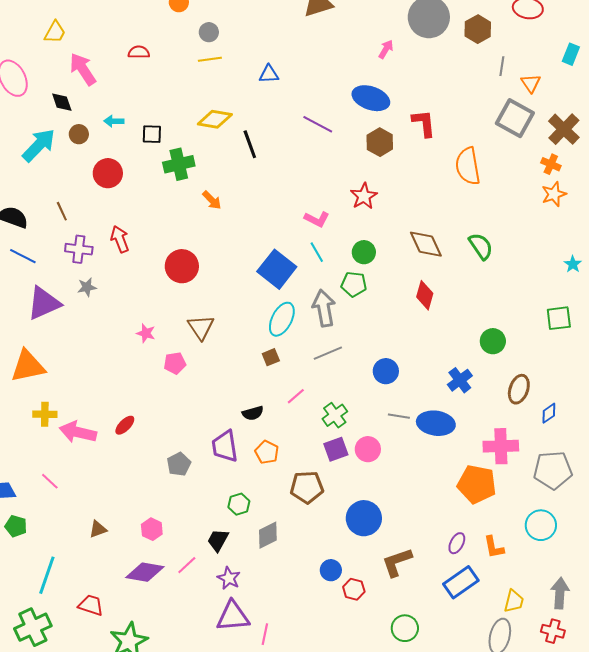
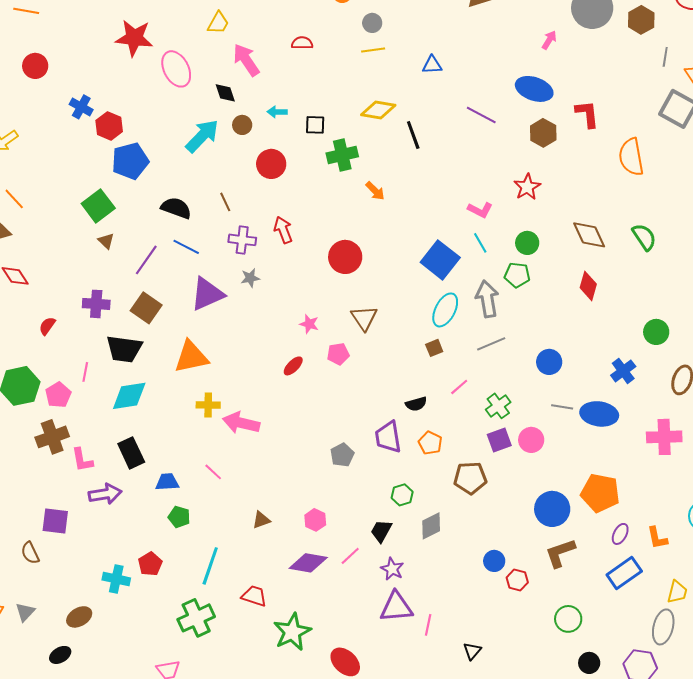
red ellipse: (125, 425) -> (293, 366), moved
orange pentagon: (477, 484) -> (600, 493), moved
blue circle: (364, 518) -> (552, 509), moved

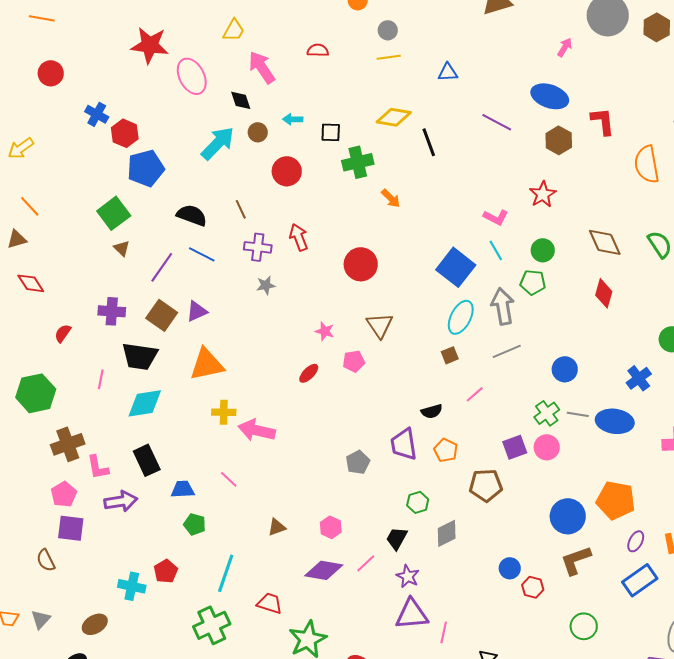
purple triangle: (207, 294) -> (197, 311), moved, size x0.6
pink pentagon: (58, 395) -> (64, 494), moved
green cross: (498, 406) -> (547, 413), moved

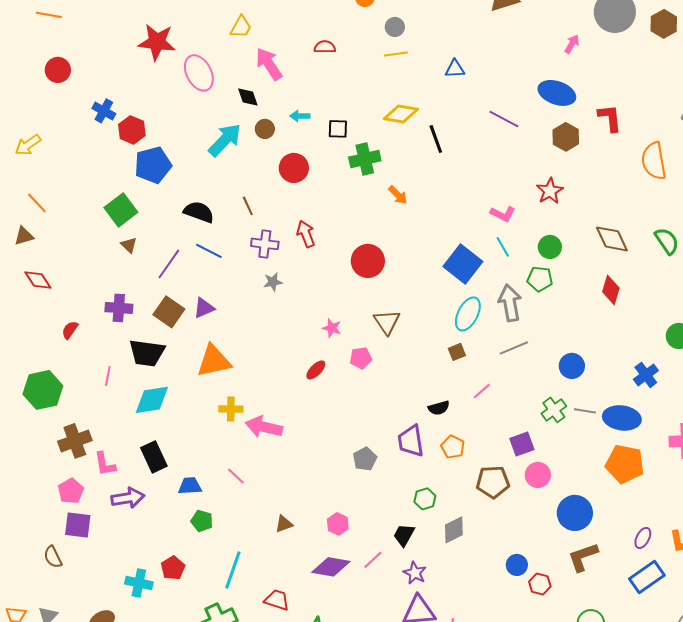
pink circle: (547, 447) -> (538, 475), moved
orange pentagon: (616, 500) -> (625, 464), moved

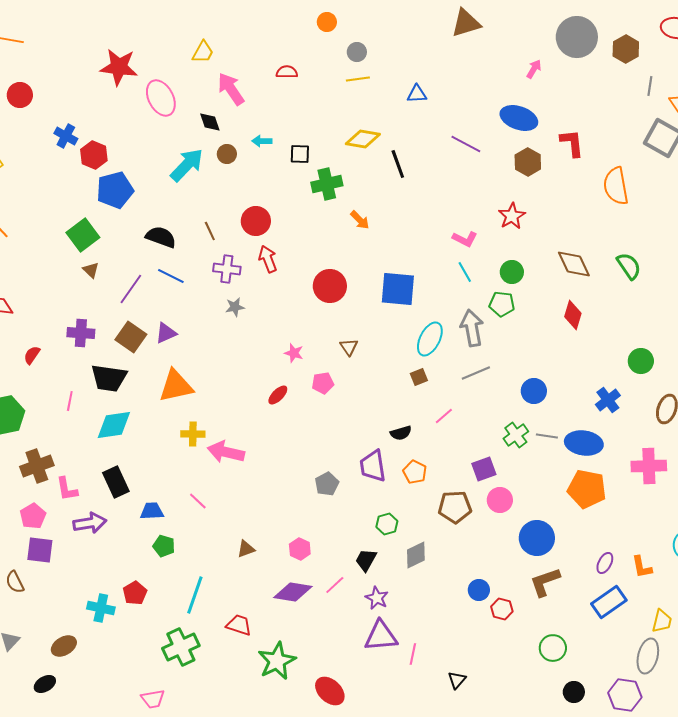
red circle: (294, 168) -> (256, 221), moved
blue square: (463, 264) -> (398, 289), moved, turned -33
brown triangle: (387, 322) -> (349, 347), size x0.7

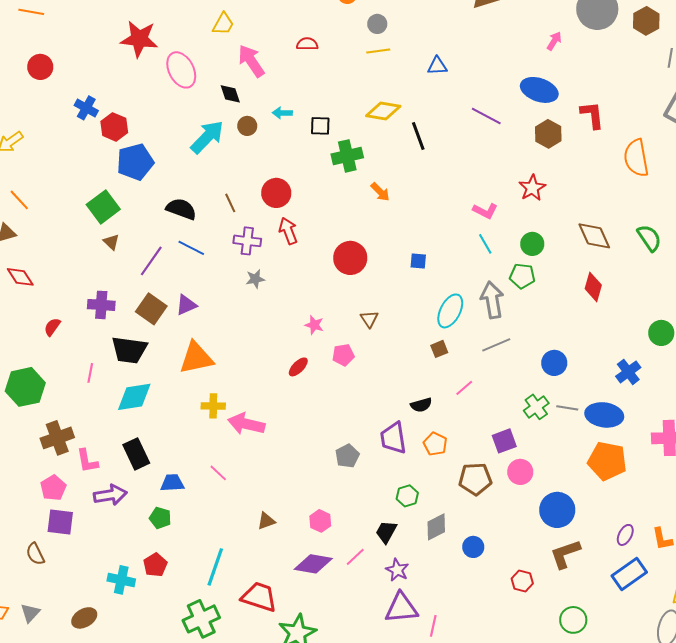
blue square: (398, 289) -> (418, 261), size x0.5
green pentagon: (164, 546) -> (160, 518), moved
blue circle: (479, 590) -> (473, 547), moved
red trapezoid: (239, 625) -> (259, 597), size x1.4

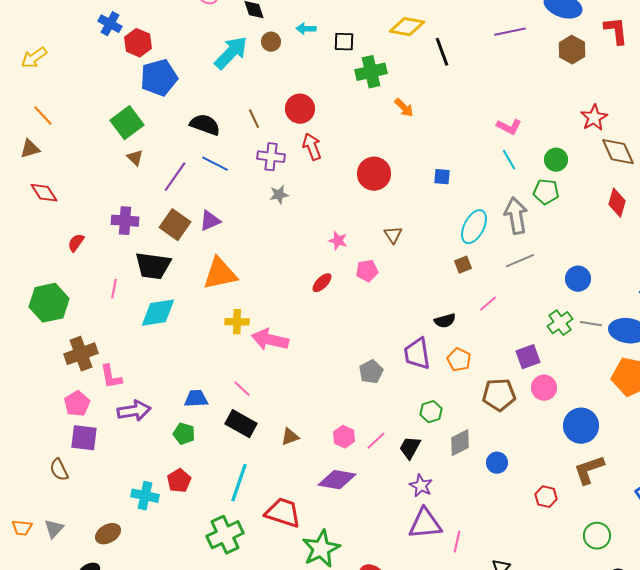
purple line: (486, 116) -> (510, 32), turned -40
red star: (532, 188) -> (594, 118), moved
black rectangle: (136, 454) -> (241, 424), moved, turned -36
pink line: (355, 557) -> (376, 441), moved

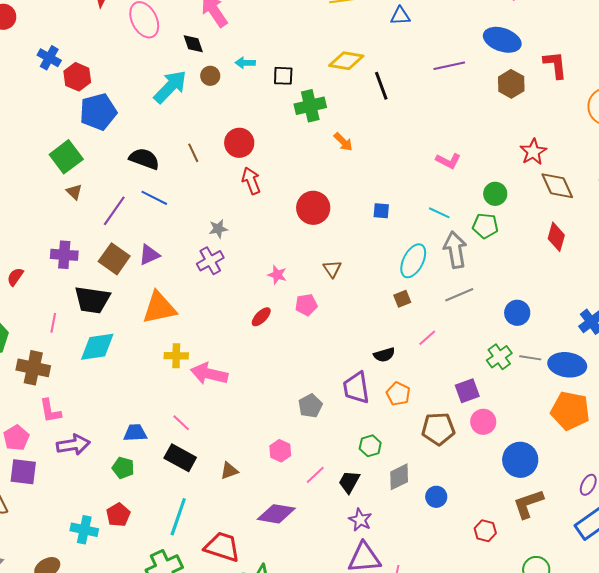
purple cross: (271, 157) -> (210, 261), moved, turned -36
cyan line: (509, 160) -> (439, 213), moved, turned -35
brown cross: (81, 354) -> (33, 368), moved, turned 32
pink hexagon: (344, 437) -> (280, 451), moved

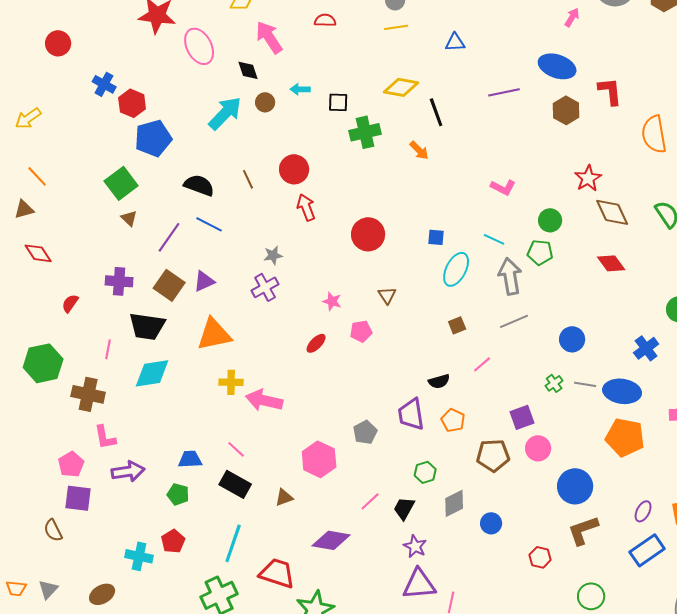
orange arrow: (343, 142) -> (419, 150), moved
red diamond: (556, 237) -> (611, 263), turned -52
cyan ellipse: (413, 261) -> (456, 269), moved
green cross: (499, 357) -> (554, 383), size x0.7
pink hexagon: (280, 451) -> (319, 459), moved, size x1.6

